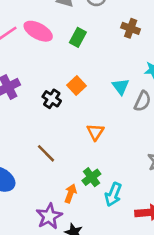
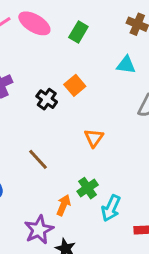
cyan triangle: (121, 87) -> (126, 65), moved, turned -48

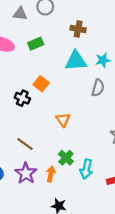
green rectangle: (78, 32) -> (36, 44), turned 48
cyan triangle: (126, 65) -> (76, 61), size x1.5
purple star: (39, 230) -> (26, 173), moved

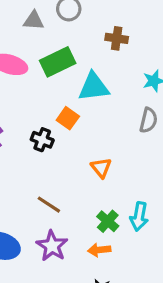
green rectangle: (36, 44) -> (58, 62), size x1.5
cyan triangle: (76, 61) -> (94, 87), moved
cyan arrow: (86, 169) -> (139, 216), moved
orange arrow: (51, 174) -> (99, 250), moved, turned -104

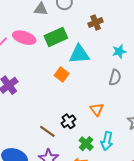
brown cross: (117, 38) -> (96, 23), turned -32
black cross: (42, 140) -> (68, 121), moved, turned 32
orange triangle: (101, 168) -> (97, 109), moved

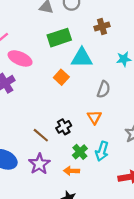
pink ellipse: (24, 38) -> (20, 58), moved
gray semicircle: (115, 77) -> (104, 89), moved

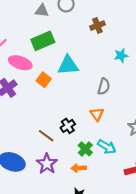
green rectangle: (59, 38) -> (43, 41), moved
cyan triangle: (82, 58) -> (68, 65), moved
orange square: (61, 77) -> (44, 80), moved
cyan arrow: (102, 151) -> (107, 147), turned -72

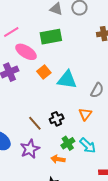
cyan triangle: (68, 65) -> (67, 80), moved

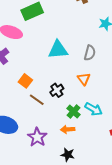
orange square: (44, 72) -> (25, 81), moved
purple star: (30, 149) -> (37, 137), moved

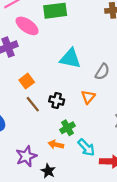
black cross: (57, 90) -> (57, 100), turned 32
cyan arrow: (93, 109) -> (86, 147), moved
purple star: (37, 137) -> (26, 156), moved

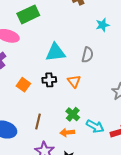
orange triangle: (88, 97) -> (74, 81), moved
black cross: (57, 100) -> (49, 80), moved
brown line: (33, 104) -> (38, 121), moved, turned 70

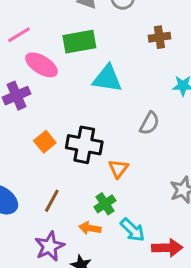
cyan triangle: (55, 52) -> (107, 79), moved
black cross: (49, 80) -> (84, 145), size x1.6
orange triangle: (74, 81) -> (118, 169), moved

